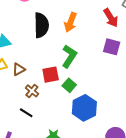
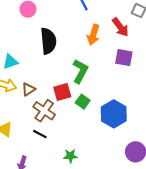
orange arrow: (71, 22) -> (93, 35), moved
brown cross: (32, 91) -> (44, 111), size x1.5
blue hexagon: (84, 108) -> (114, 114), moved

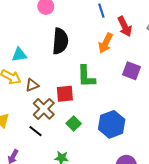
red arrow: (120, 27) -> (125, 26), moved
green L-shape: (80, 71) -> (86, 76), turned 140
green square: (83, 102) -> (74, 123), moved

